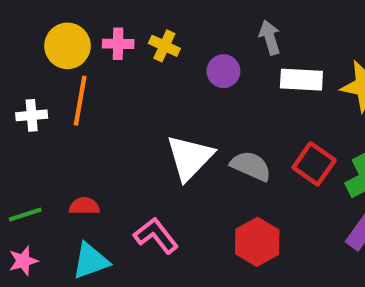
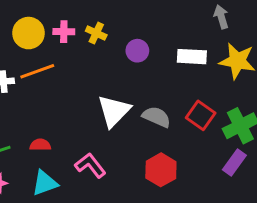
gray arrow: (270, 37) -> (221, 17), moved
orange line: (80, 101) -> (37, 71), turned 60

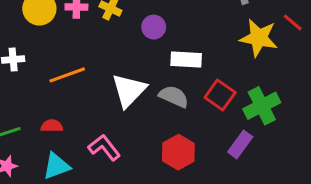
white rectangle: (192, 57) -> (186, 59), moved
orange line: (37, 71) -> (67, 75), moved
purple rectangle: (234, 162) -> (240, 144), moved

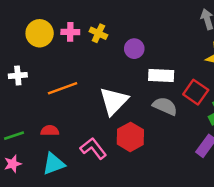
red square: (220, 95) -> (196, 92), moved
gray semicircle: (174, 97) -> (165, 106), moved
red hexagon: (178, 152) -> (130, 137), moved

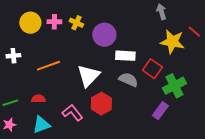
purple circle: (134, 49) -> (104, 35), size x1.5

